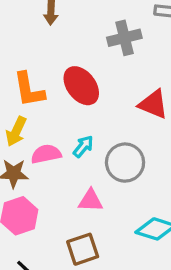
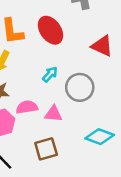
pink semicircle: (46, 154) -> (27, 107), moved

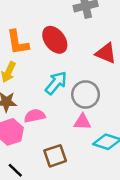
cyan arrow: (50, 74) -> (56, 83), size x1.5
pink triangle: (53, 114) -> (82, 122), moved

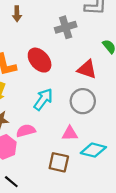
gray circle: (86, 94) -> (83, 101), moved
brown square: (55, 156) -> (59, 162), moved, turned 35

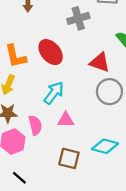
gray circle: (83, 101) -> (109, 92), moved
pink semicircle: (26, 131) -> (35, 125), turned 90
pink triangle: (70, 133) -> (66, 120), moved

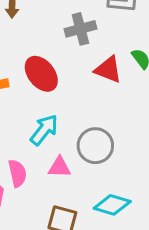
red triangle: (100, 62) -> (108, 69), moved
gray circle: (109, 92) -> (95, 146), moved

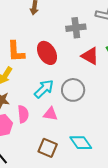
gray circle: (95, 146) -> (73, 90), moved
cyan diamond: (112, 205) -> (81, 143), turned 30

